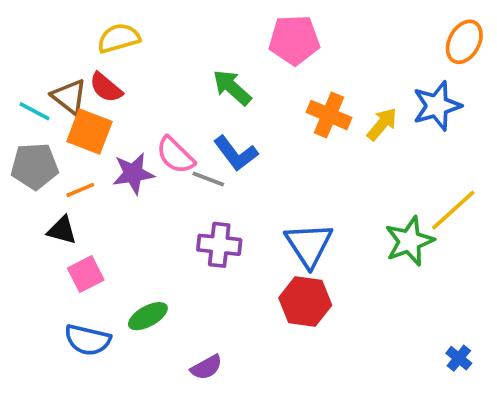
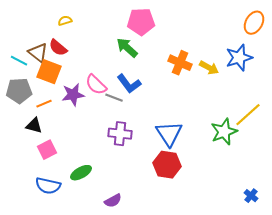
yellow semicircle: (119, 38) -> (65, 21), size x0.6
pink pentagon: (294, 40) -> (141, 22), moved
yellow arrow: (382, 124) -> (209, 68), turned 78

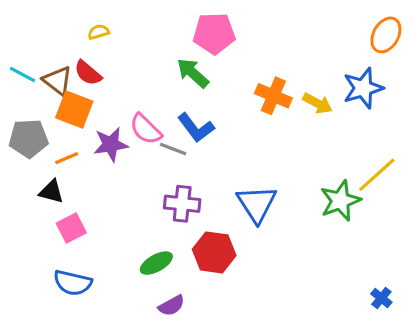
cyan line: (19, 61) -> (23, 75), moved
red hexagon: (167, 165) -> (214, 252), moved
green ellipse: (81, 173) -> (156, 263), moved

